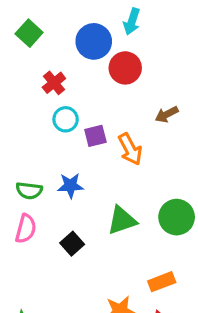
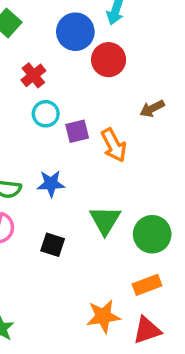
green circle: (177, 217) -> (152, 234), moved
green triangle: (122, 220) -> (105, 220), turned -40
black square: (72, 244) -> (53, 245), turned -30

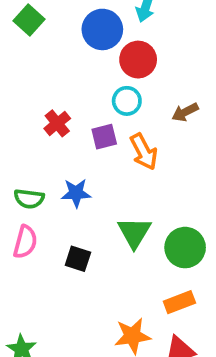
red cross: (33, 75) -> (57, 123), moved
cyan circle: (46, 114) -> (127, 101), moved

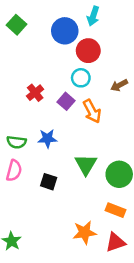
purple square: (104, 137) -> (66, 101), turned -35
orange rectangle: (179, 302) -> (115, 210), turned 42

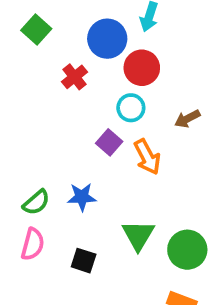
red cross: (35, 93) -> (74, 77), moved
green semicircle: (17, 142) -> (36, 202), turned -48

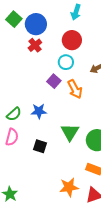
blue circle: (107, 39) -> (36, 24), moved

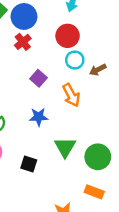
cyan circle: (66, 62) -> (75, 60), moved
purple square: (54, 81) -> (39, 78), moved
blue star: (39, 111) -> (39, 117), moved

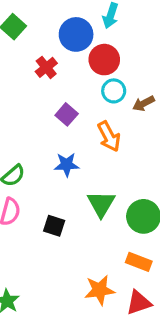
blue circle: (24, 16) -> (76, 34), moved

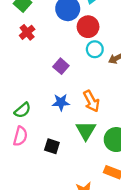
red cross: (46, 67) -> (27, 32), moved
orange arrow: (109, 136) -> (91, 101), moved

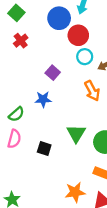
orange arrow: (91, 101) -> (92, 91), moved
blue star: (61, 102) -> (43, 99), moved

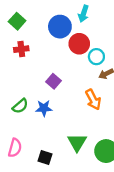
red cross: (21, 41) -> (21, 49), turned 32
cyan circle: (85, 57) -> (96, 57), moved
green semicircle: (16, 114) -> (20, 106), moved

